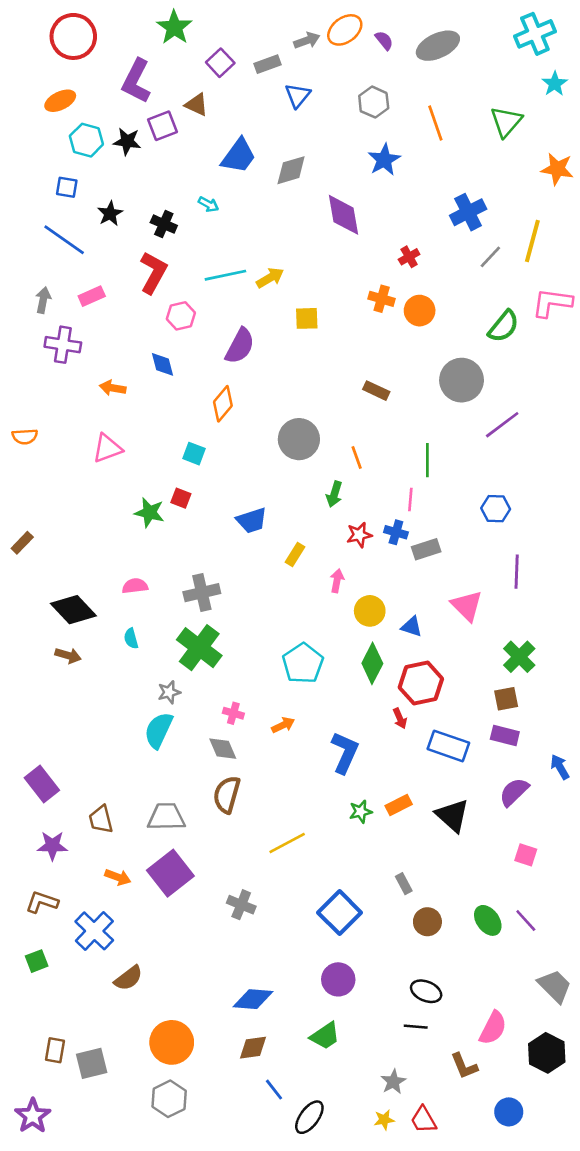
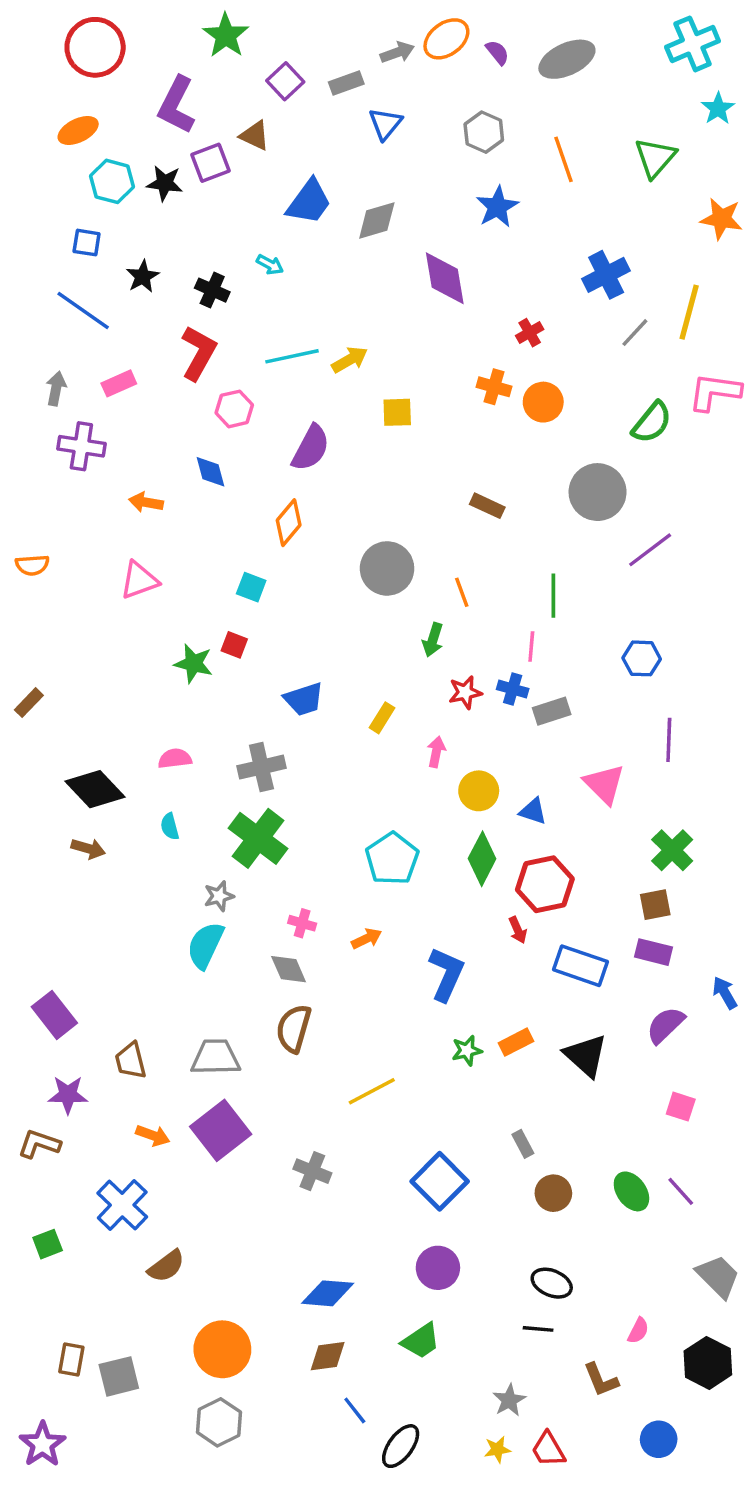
blue trapezoid: (252, 520) -> (304, 699), moved
brown L-shape: (42, 902) -> (39, 1144), moved
pink semicircle: (493, 1028) -> (638, 1331), size x0.6

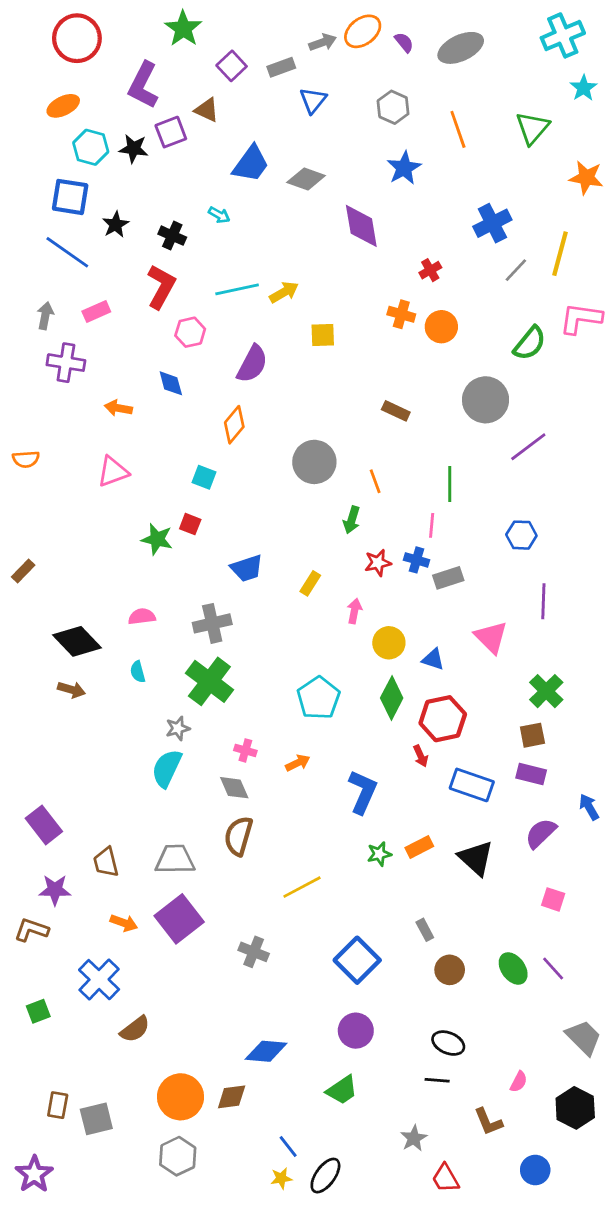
gray diamond: (377, 220) -> (306, 179), turned 36
blue square: (87, 243) -> (70, 197), size x1.6
brown diamond: (328, 1356) -> (232, 1097), moved
yellow star: (497, 1449) -> (281, 1178), moved

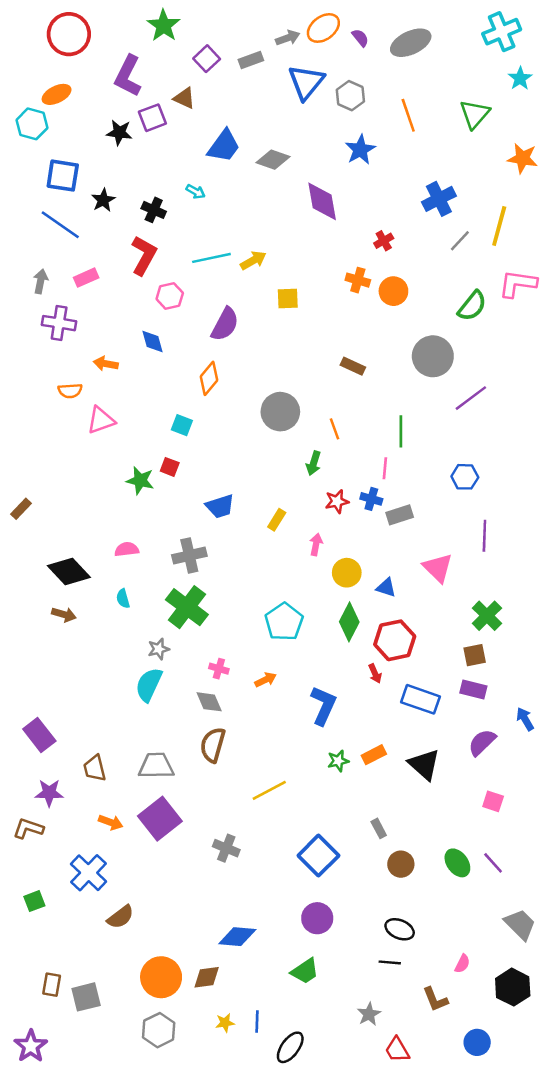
blue triangle: (313, 100) -> (306, 82), moved, size x1.5
cyan hexagon: (91, 147) -> (32, 124), moved
orange semicircle: (26, 459) -> (70, 391), moved
blue line: (288, 1147) -> (257, 1022), turned 40
yellow star: (281, 1178) -> (225, 1023), moved

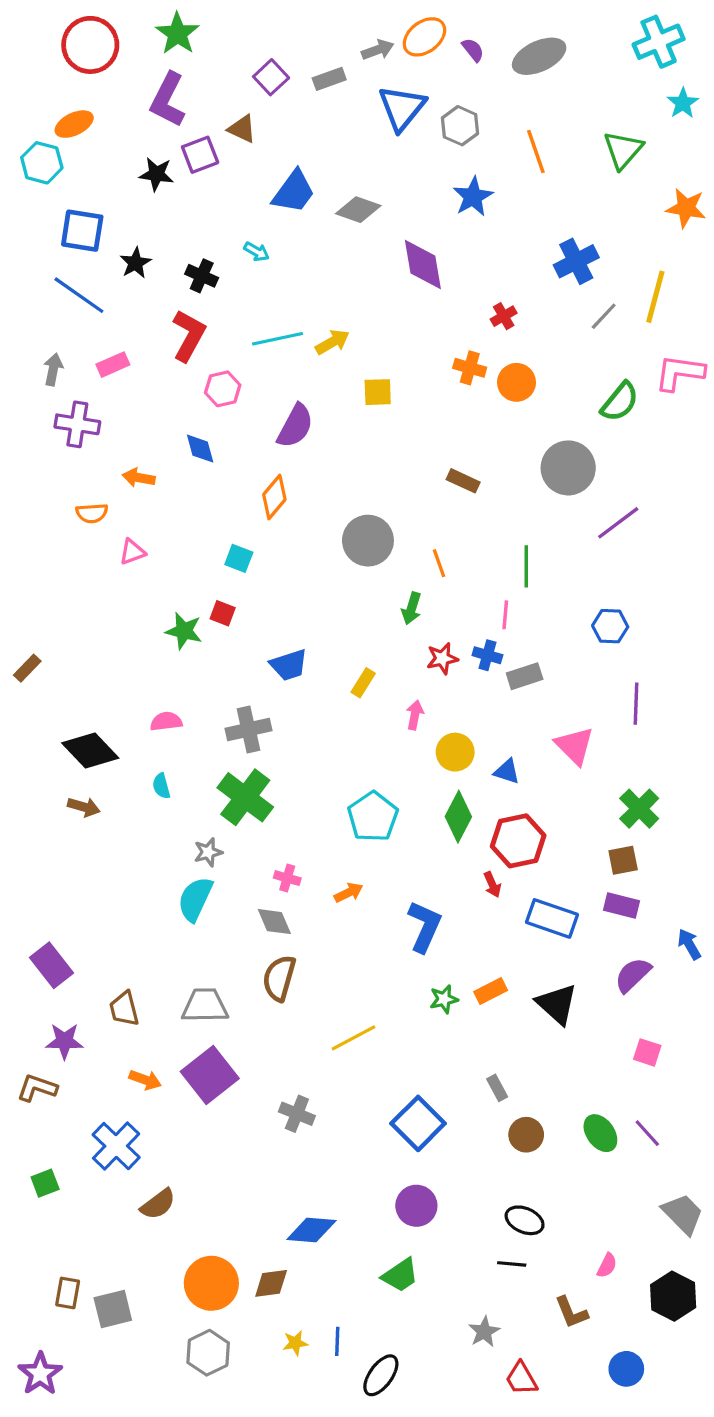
green star: (164, 26) -> (177, 34), moved
pink triangle: (101, 420) -> (132, 552), size x0.7

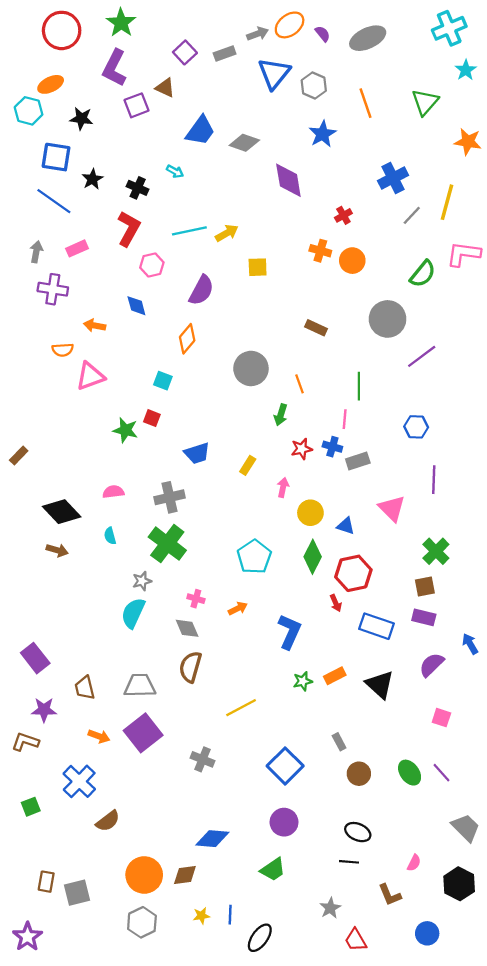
black star: (156, 174) -> (81, 119), moved
pink triangle: (132, 552) -> (90, 376), size x1.6

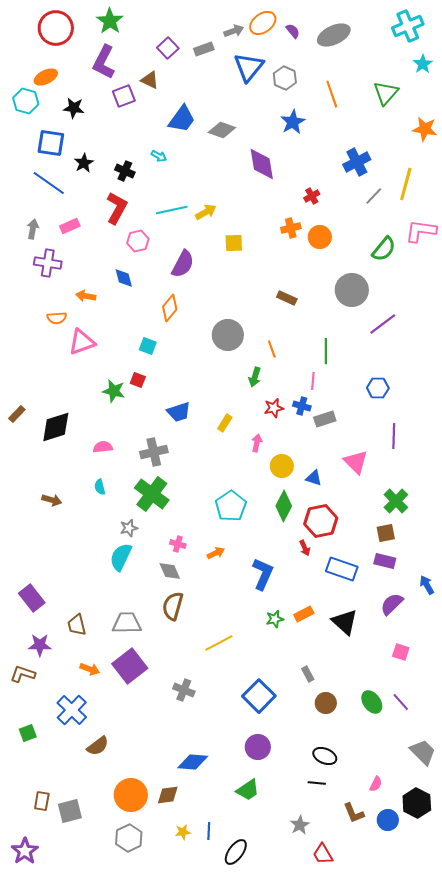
orange cross: (320, 251) -> (291, 228), turned -30
black diamond: (62, 512) -> (56, 427), moved, turned -64
blue circle: (427, 933) -> (388, 820), moved

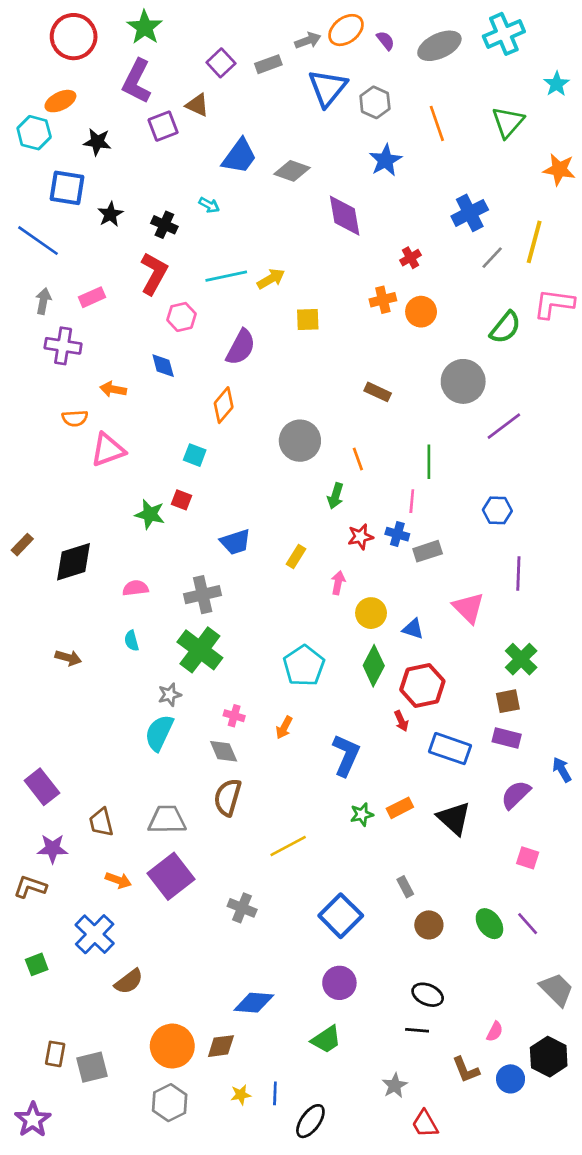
cyan cross: (408, 26) -> (504, 34), moved
blue line: (49, 183) -> (38, 241), moved
orange arrow: (216, 553) -> (284, 728), turned 144

